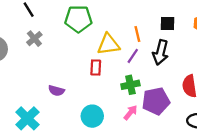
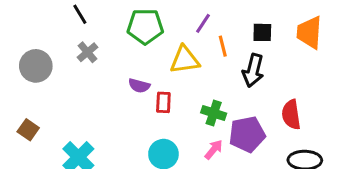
purple line: (133, 56) -> (203, 23), moved
red rectangle: (96, 67) -> (163, 102), moved
green cross: (130, 85) -> (214, 113), turned 30
purple semicircle: (56, 91) -> (139, 86), moved

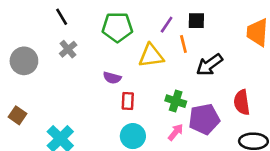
black square: (262, 32) -> (196, 21), moved
black arrow: (253, 70) -> (209, 65), turned 40
red rectangle: (163, 102) -> (128, 101), moved

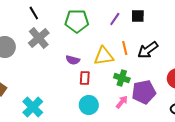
orange line: (183, 44) -> (125, 48), moved
gray cross: (68, 49) -> (39, 38), size x1.5
yellow triangle: (151, 56) -> (104, 56), moved

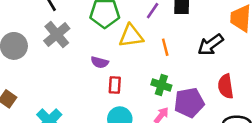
black arrow: (148, 50) -> (211, 45), moved
yellow triangle: (104, 56) -> (131, 36), moved

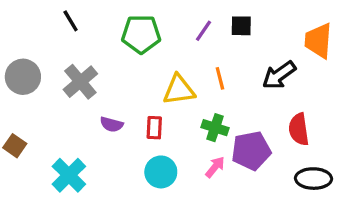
gray cross: (57, 35) -> (80, 82), moved
yellow triangle: (131, 36) -> (179, 90), moved
purple semicircle: (100, 62) -> (112, 124), moved

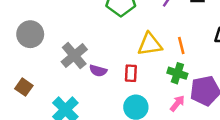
orange line: (220, 78) -> (181, 46), moved
gray cross: (80, 82) -> (74, 56), moved

